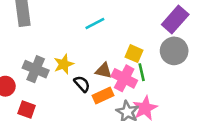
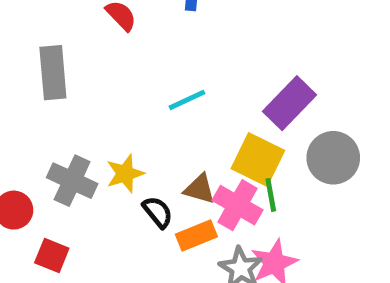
purple rectangle: (175, 19) -> (289, 103), moved
yellow square: (134, 54) -> (258, 159), size x1.5

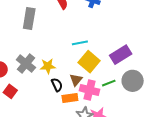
yellow square: (258, 159) -> (89, 62), moved
brown triangle: (200, 189) -> (76, 80), turned 40
green line: (271, 195) -> (109, 83), moved, turned 64
pink cross: (238, 205) -> (89, 90), turned -30

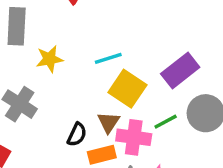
yellow star: (48, 66) -> (49, 59), moved
black semicircle: (57, 85) -> (77, 135), turned 56

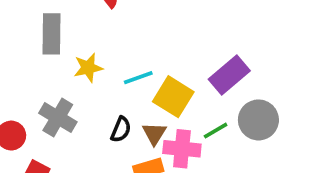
cyan line: (108, 58) -> (138, 78), moved
black semicircle: (77, 135) -> (121, 129), moved

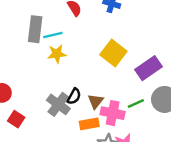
cyan line: (138, 78) -> (53, 35), moved
yellow square: (173, 97) -> (113, 53), moved
gray cross: (58, 118) -> (58, 104), moved

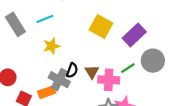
gray rectangle: (35, 29) -> (15, 24), moved, turned -30
yellow star: (57, 54) -> (51, 46), moved
orange rectangle: (89, 124) -> (47, 92), moved

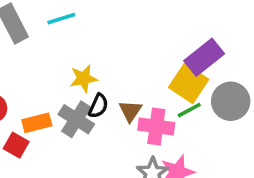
yellow square: (101, 26) -> (189, 83), moved
yellow star: (51, 46) -> (84, 79), moved
orange rectangle: (47, 92) -> (37, 123), moved

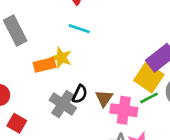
cyan line: (61, 19) -> (79, 29), moved, turned 35
yellow star: (84, 79) -> (61, 58), moved, turned 30
orange rectangle: (37, 123) -> (45, 65), moved

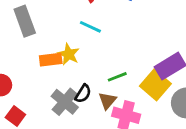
green line: (149, 98) -> (117, 77), moved

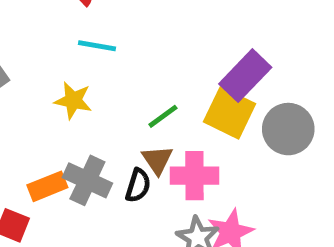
orange rectangle: (51, 60) -> (47, 186), moved
black semicircle: (83, 94) -> (138, 185), moved

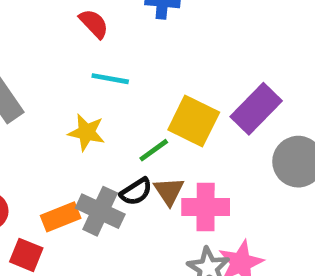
yellow square: (229, 113) -> (194, 121), moved
green line: (163, 116) -> (154, 150), moved
black semicircle: (138, 185) -> (136, 192), moved, turned 40

